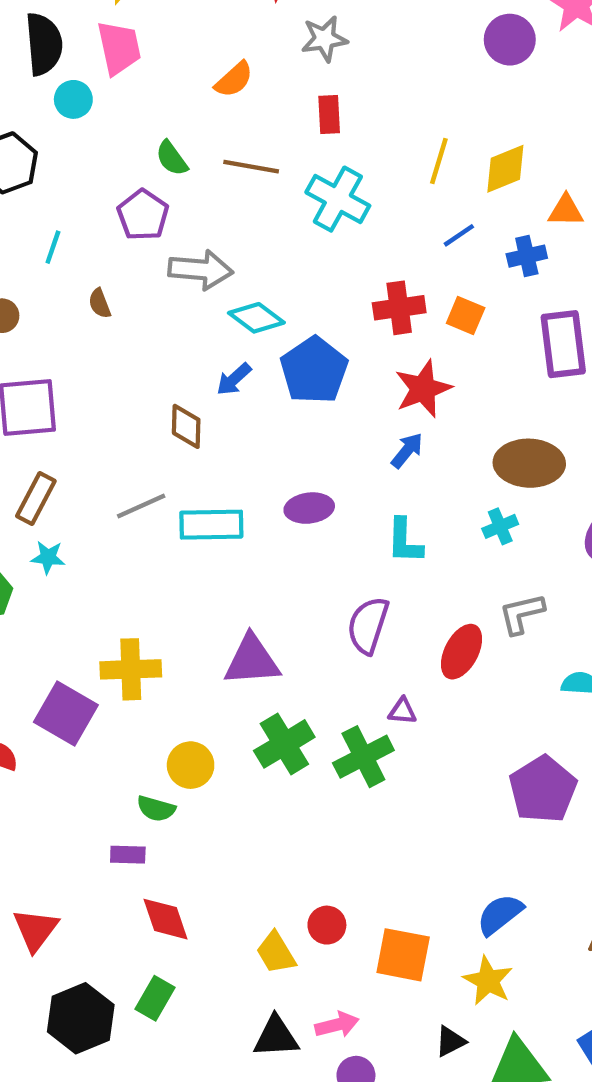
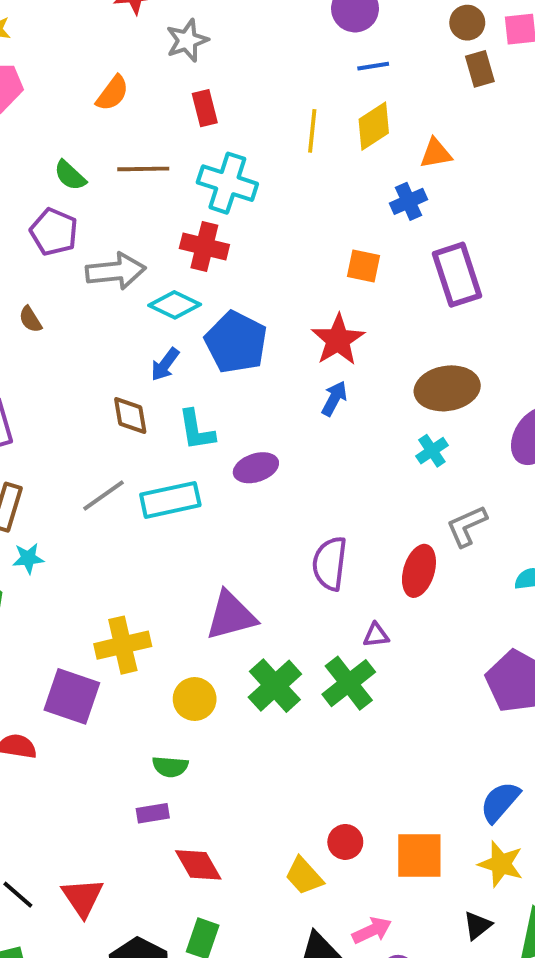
blue line: (459, 235) -> (373, 66), moved, turned 36
red cross: (399, 308) -> (204, 246), moved, turned 33
cyan L-shape: (405, 541) -> (196, 430), moved
yellow circle: (191, 765) -> (195, 699), moved

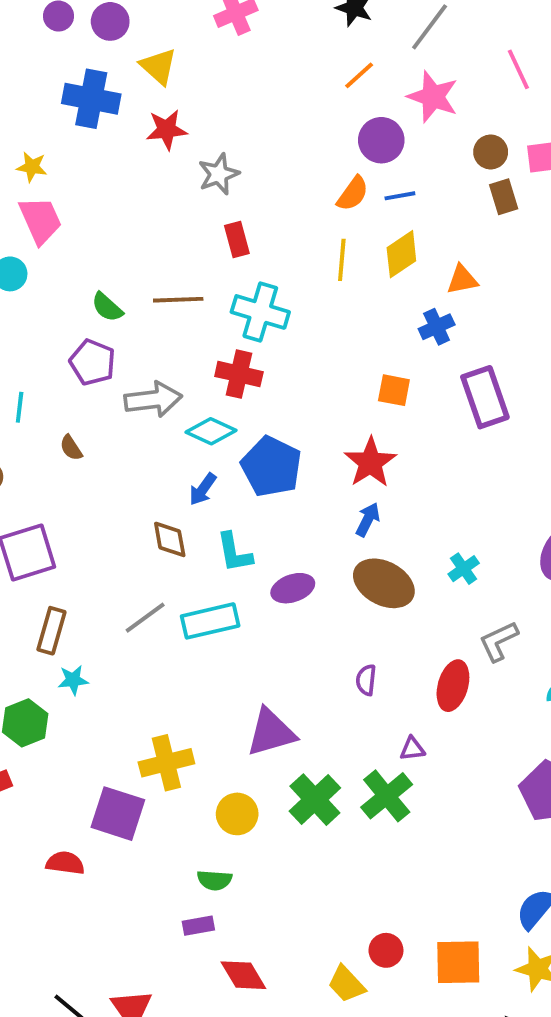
orange semicircle: (112, 93) -> (353, 194), moved
brown ellipse: (447, 388) -> (384, 583), moved, turned 38
purple semicircle: (330, 563) -> (366, 680), size x0.6

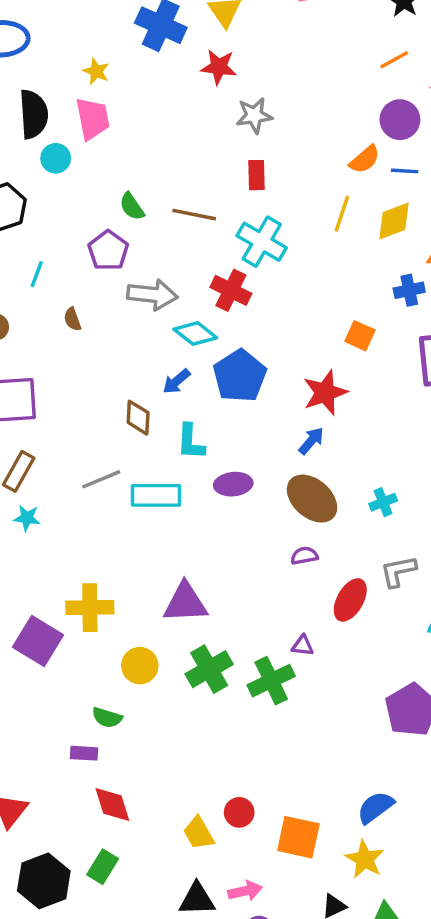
purple semicircle: (366, 680) -> (304, 556), moved, turned 60

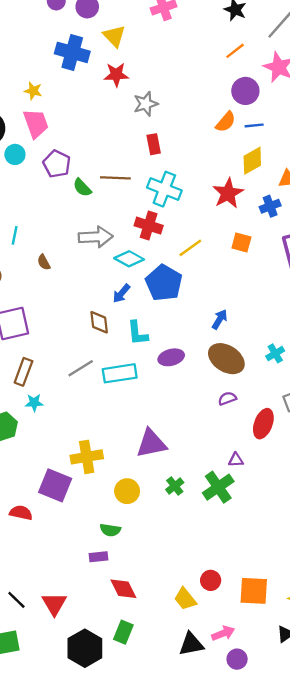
green semicircle: (132, 206) -> (82, 188), moved
yellow line: (342, 214) -> (190, 248), moved, turned 45
purple pentagon: (108, 251) -> (57, 164), moved
red star: (325, 393) -> (228, 193), moved
green cross: (209, 669) -> (175, 486), size x0.6

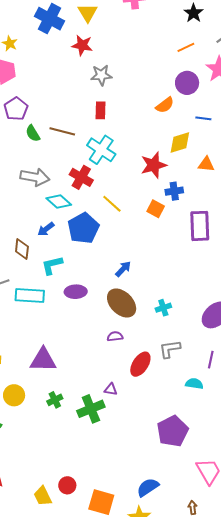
blue line: (254, 125) -> (203, 118), moved
blue cross: (270, 206) -> (174, 191), moved
yellow line: (190, 248) -> (112, 204), turned 65
cyan L-shape: (138, 333) -> (52, 265), turned 70

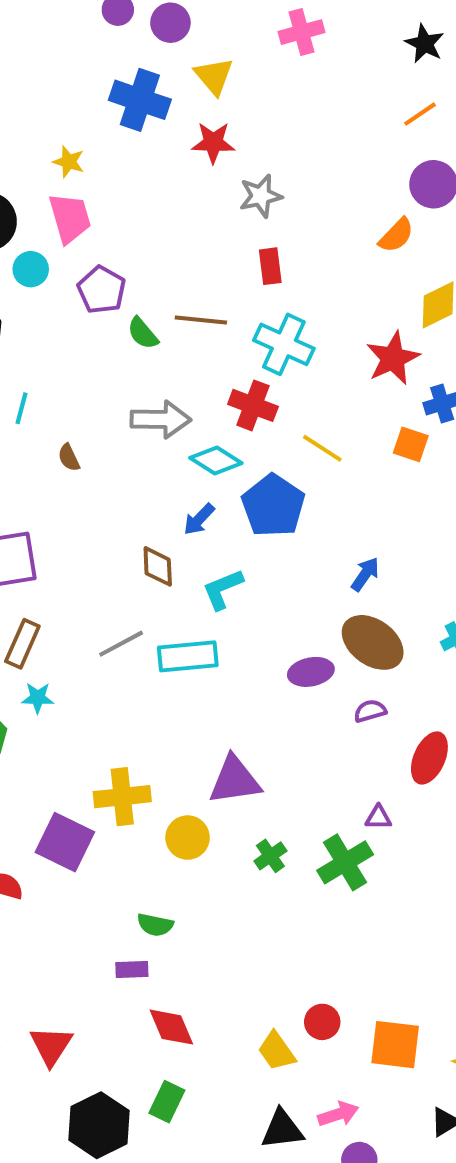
purple ellipse: (76, 292) -> (311, 672), moved
yellow circle: (14, 395) -> (188, 838), moved

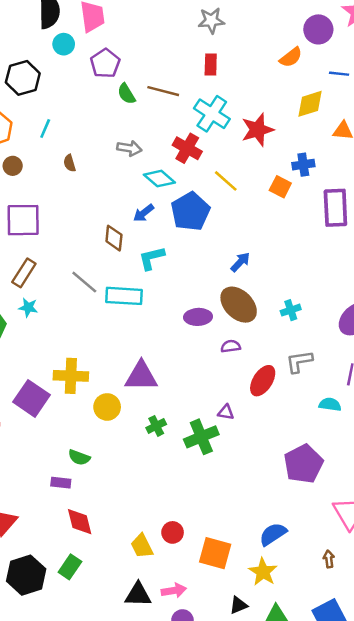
red star: (393, 358) -> (258, 130), moved
gray arrow: (161, 419) -> (129, 148), size x0.7
gray line: (121, 644) -> (84, 282), turned 60

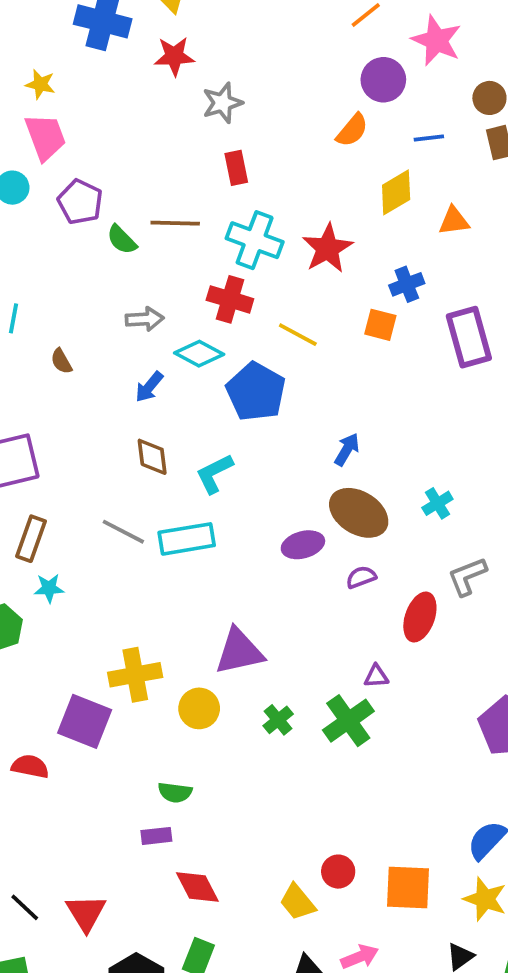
blue arrow: (144, 213) -> (149, 387), moved

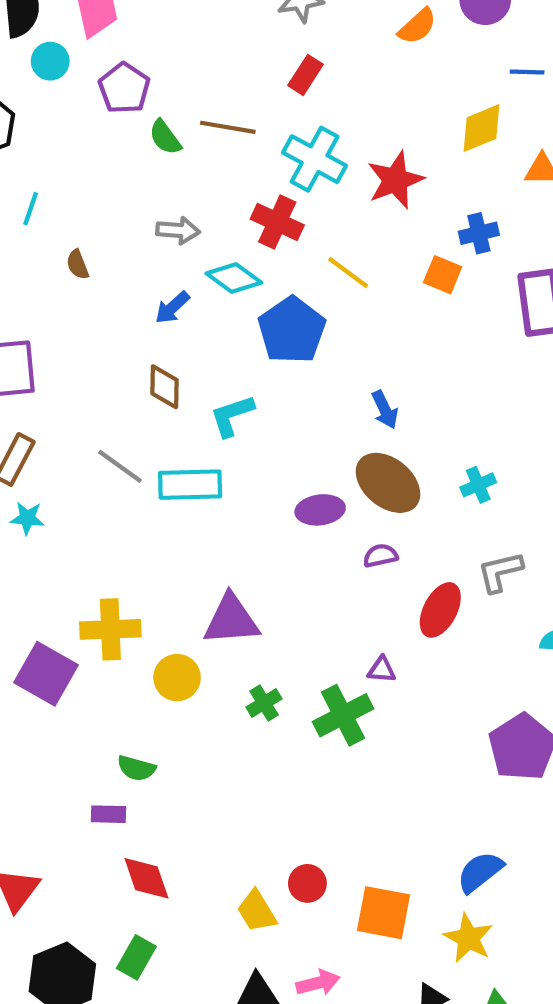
orange semicircle: (352, 130) -> (417, 26), moved
red rectangle: (236, 168) -> (305, 75), turned 36
blue arrow: (347, 449) -> (385, 410), turned 116

